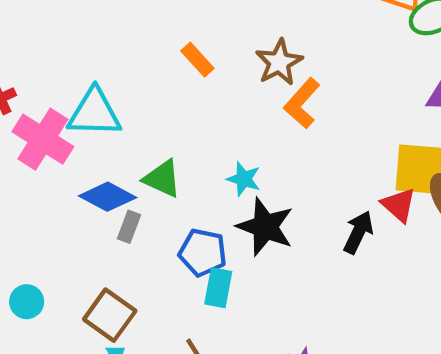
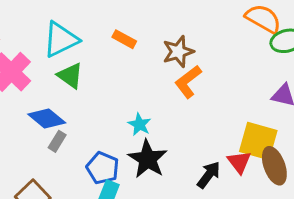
orange rectangle: (197, 60) -> (124, 39), turned -30
cyan triangle: (94, 113) -> (61, 40), moved, turned -39
green triangle: (162, 179) -> (70, 76), moved

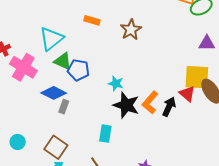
orange rectangle: (124, 39) -> (92, 20), moved
orange L-shape: (188, 82) -> (150, 102), moved
blue pentagon: (103, 168) -> (78, 70), moved

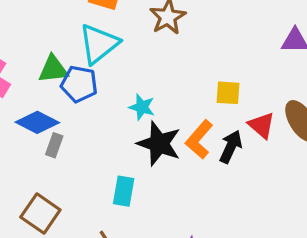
cyan triangle: (51, 39) -> (99, 44), moved
green triangle: (63, 61) -> (53, 69), turned -30
yellow square: (197, 77) -> (228, 93), moved, size x0.6

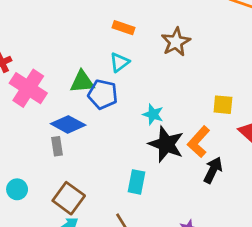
cyan triangle: (99, 44) -> (119, 62), size x0.6
gray rectangle: (54, 145) -> (57, 146), moved, turned -30
black arrow: (231, 147) -> (213, 170), moved

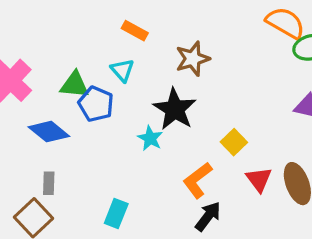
cyan triangle: (119, 62) -> (122, 70), turned -45
yellow square: (223, 105) -> (234, 142), turned 30
black star: (166, 144) -> (175, 109), moved
gray rectangle: (57, 146) -> (49, 183), moved

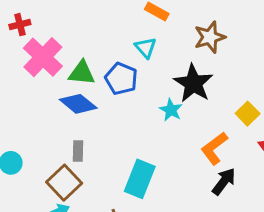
green triangle: (75, 85) -> (82, 73), moved
cyan rectangle: (116, 214) -> (140, 179), size x1.4

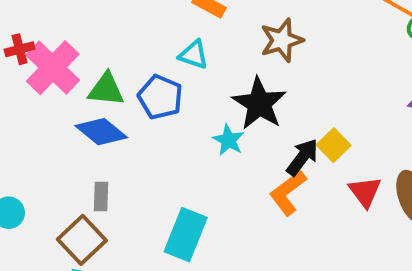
red cross: (20, 25) -> (20, 49), moved
cyan triangle: (145, 48) -> (194, 55), turned -30
black arrow: (224, 181) -> (302, 157), moved

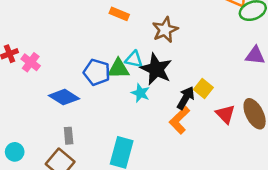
cyan triangle: (194, 55) -> (134, 59), moved
pink cross: (53, 68) -> (31, 62), size x0.6
green triangle: (106, 89) -> (118, 69), moved

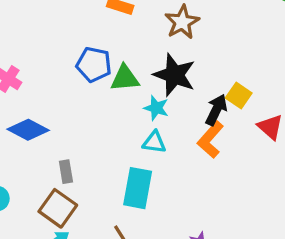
cyan triangle: (134, 59) -> (154, 142), moved
blue pentagon: (97, 72) -> (94, 64), moved
blue diamond: (64, 97) -> (28, 130), moved

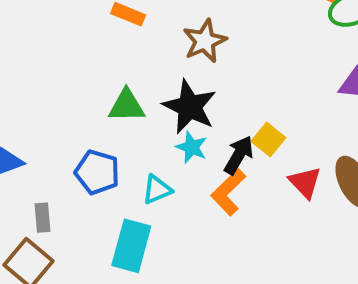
blue pentagon: (94, 64) -> (97, 172), moved
cyan star: (156, 108) -> (192, 147), moved
cyan triangle: (154, 142) -> (157, 190), turned -35

